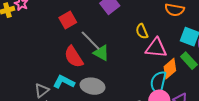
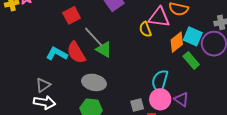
pink triangle: (156, 48) -> (159, 17), moved
orange diamond: (170, 69) -> (177, 42), moved
cyan L-shape: (64, 82) -> (57, 54), moved

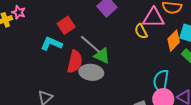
red semicircle: (76, 53) -> (75, 62), turned -130
cyan L-shape: (57, 54) -> (51, 44), moved
gray ellipse: (94, 82) -> (91, 72), moved

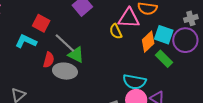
red square: (66, 25) -> (41, 23), turned -30
red semicircle: (75, 62) -> (49, 60), size x0.7
cyan semicircle: (161, 81) -> (134, 82), turned -90

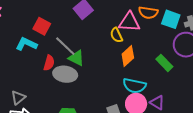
cyan square: (164, 35) -> (171, 19), moved
orange diamond: (148, 42) -> (128, 56), moved

